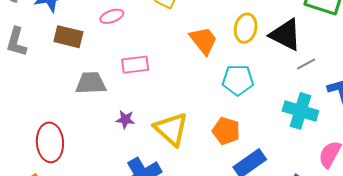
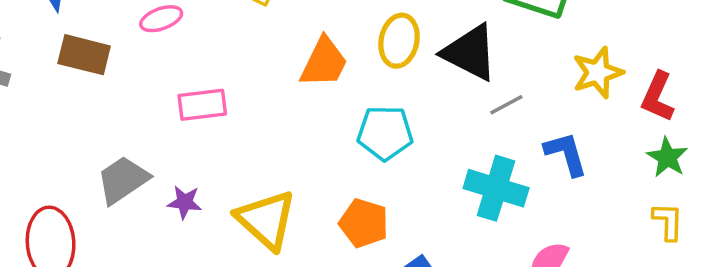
orange trapezoid: (203, 41) -> (324, 62), turned 64
gray trapezoid: (91, 83) -> (123, 180), moved, turned -32

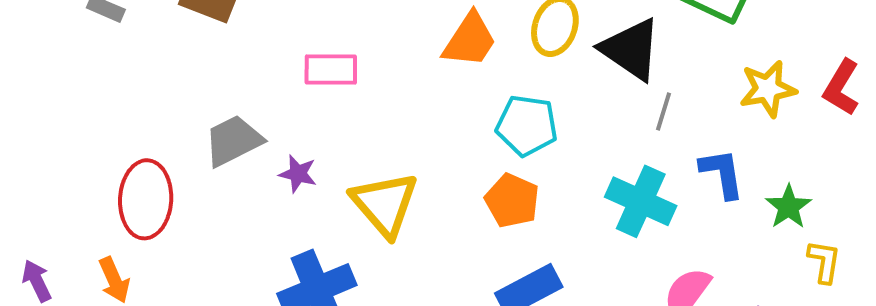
red L-shape: (658, 97) -> (841, 88), moved
gray line: (506, 105) -> (664, 111), turned -52
green star: (667, 157) -> (788, 207), moved
orange pentagon: (364, 223) -> (512, 201), moved

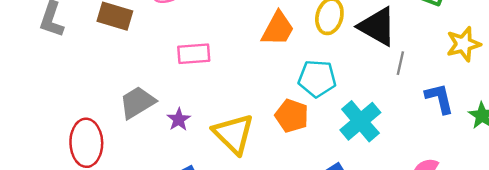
purple star: (298, 174) -> (179, 120), turned 30
orange pentagon: (512, 201) -> (292, 116), moved
cyan cross: (641, 201) -> (360, 121), moved, turned 30

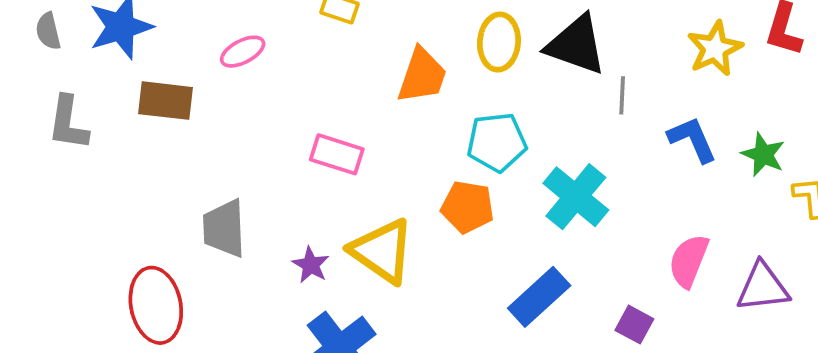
pink rectangle: (194, 54) -> (337, 154), moved, turned 32
gray trapezoid: (137, 102) -> (224, 228), turned -51
purple star: (179, 120) -> (311, 265), moved

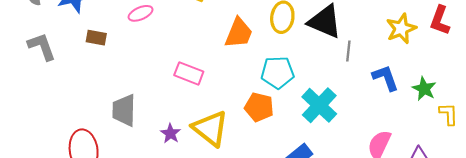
brown rectangle: (166, 101) -> (96, 38), size x0.7
gray L-shape: (68, 123) -> (42, 47), turned 148

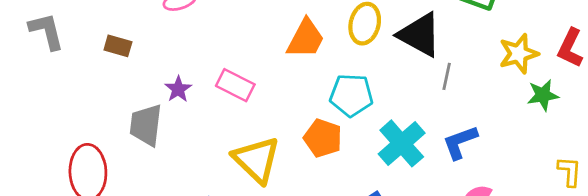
brown rectangle: (96, 38) -> (118, 46), moved
blue L-shape: (386, 78) -> (460, 142), moved, turned -96
green star: (424, 89) -> (543, 95), moved, turned 30
purple star: (171, 133) -> (178, 89), moved

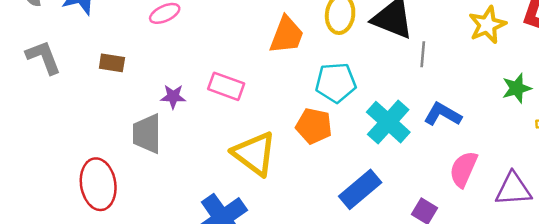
purple star: (178, 89) -> (173, 97), turned -30
green star: (543, 95) -> (517, 88), moved
blue L-shape: (460, 142) -> (443, 114), turned 57

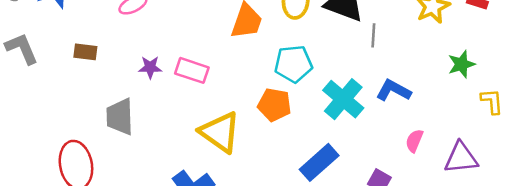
purple star: (173, 97) -> (150, 67), moved
pink semicircle: (463, 169) -> (414, 141), size x0.7

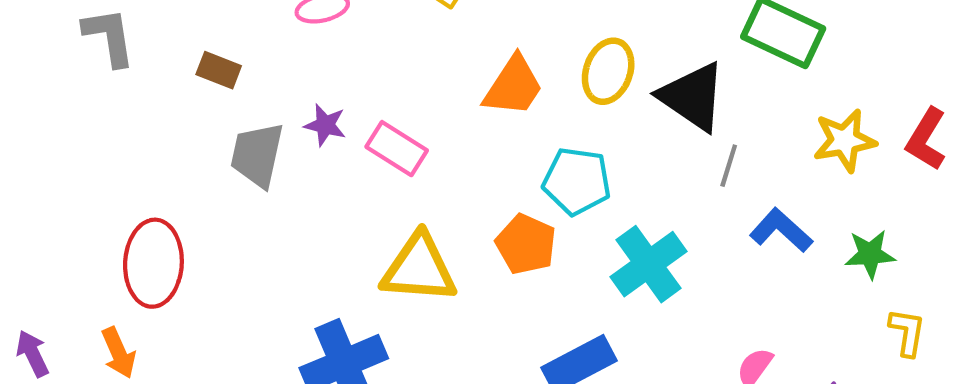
blue L-shape: (393, 90) -> (781, 230), moved
gray trapezoid: (120, 117) -> (257, 155), moved
yellow triangle: (220, 132) -> (419, 268), turned -45

